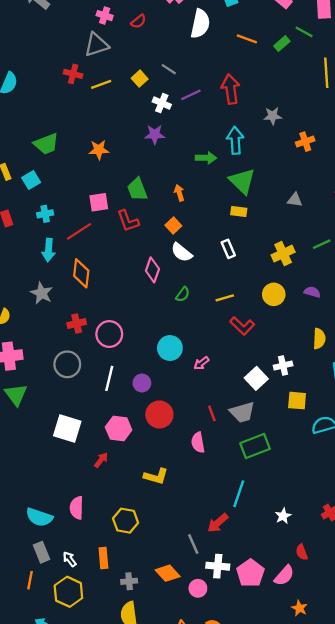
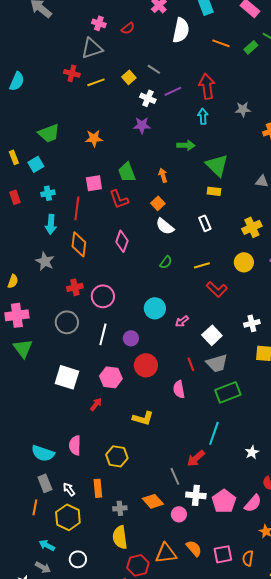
cyan arrow: (235, 140) -> (203, 116), moved, size x0.7
red line: (79, 231) -> (77, 208), turned -50
pink diamond: (152, 270) -> (122, 241), moved
white square: (256, 378) -> (212, 335), moved

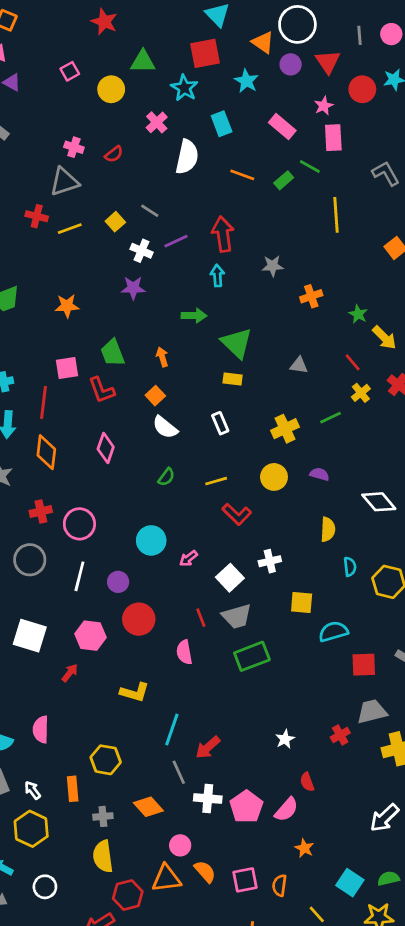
white cross: (252, 323) -> (270, 561), moved
cyan line: (214, 433) -> (172, 729), moved
yellow hexagon: (117, 456) -> (106, 760), moved
pink circle: (179, 514) -> (180, 845), moved

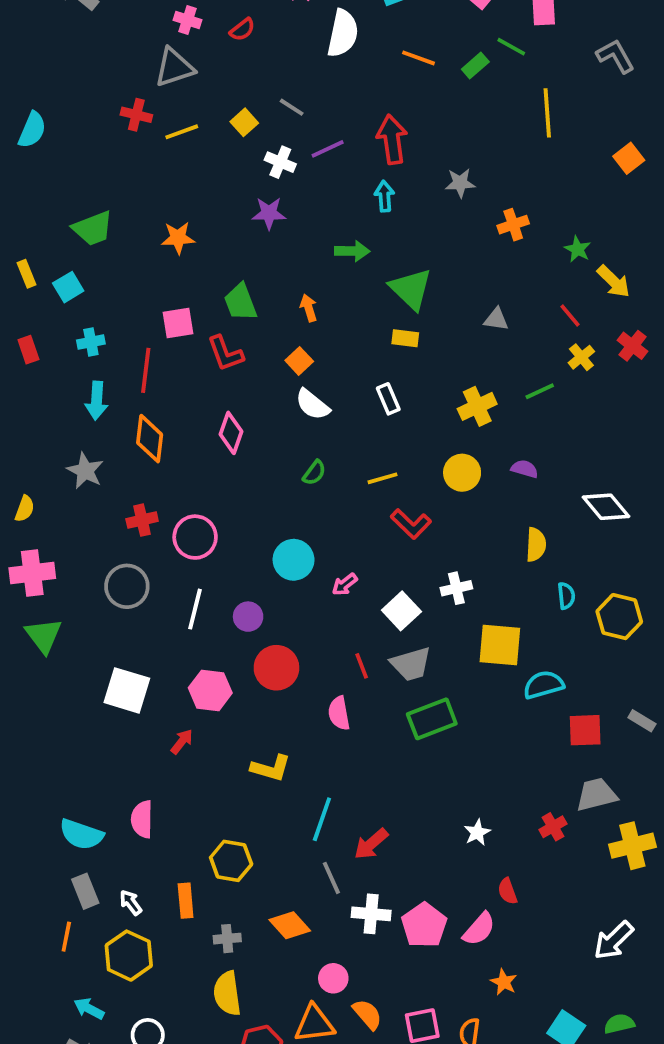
yellow square: (302, 603) -> (500, 645), size x1.4

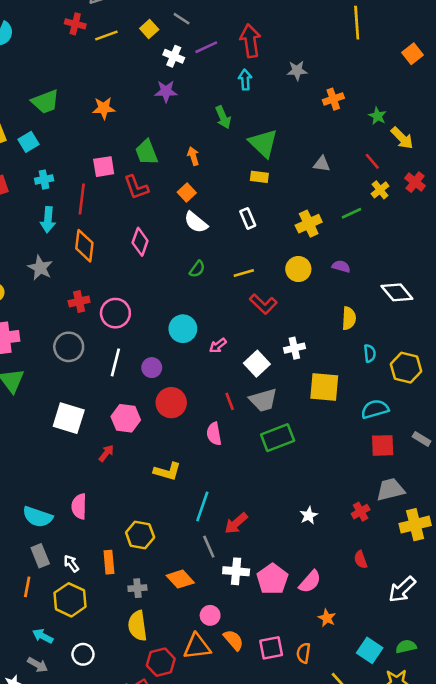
green arrow: (352, 251) -> (223, 117), turned 65
cyan semicircle: (543, 685) -> (375, 409), moved
red semicircle: (508, 891) -> (361, 560), moved

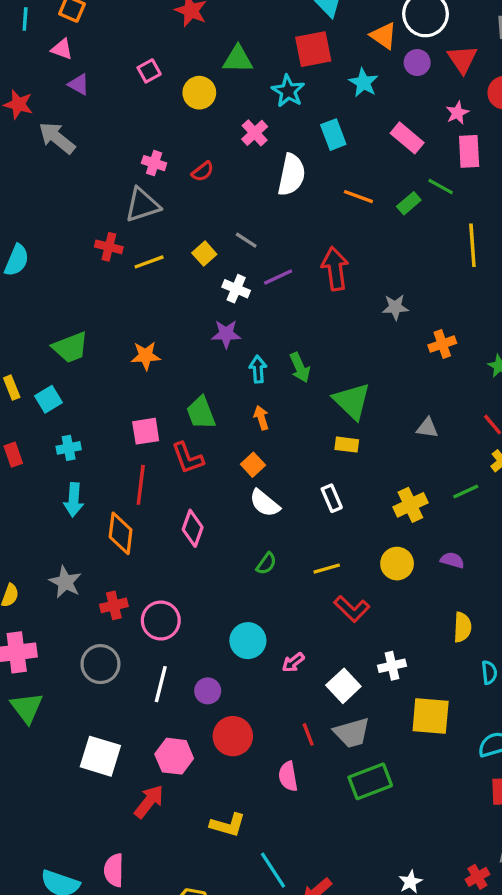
cyan arrow: (245, 80) -> (258, 369), moved
red line: (82, 199) -> (141, 485), moved
gray star: (40, 268) -> (65, 582), moved
red arrow: (106, 453) -> (149, 801), size x1.5
cyan line: (202, 506) -> (273, 870), turned -52

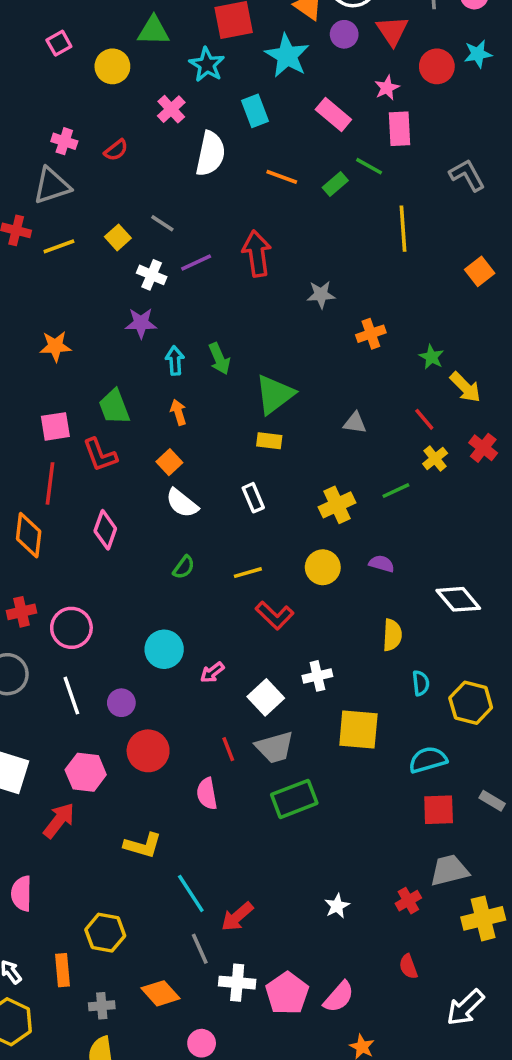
cyan star: (364, 83) -> (287, 56), size x1.4
green triangle: (352, 401) -> (275, 394), turned 39
white line: (161, 684) -> (71, 696), turned -33

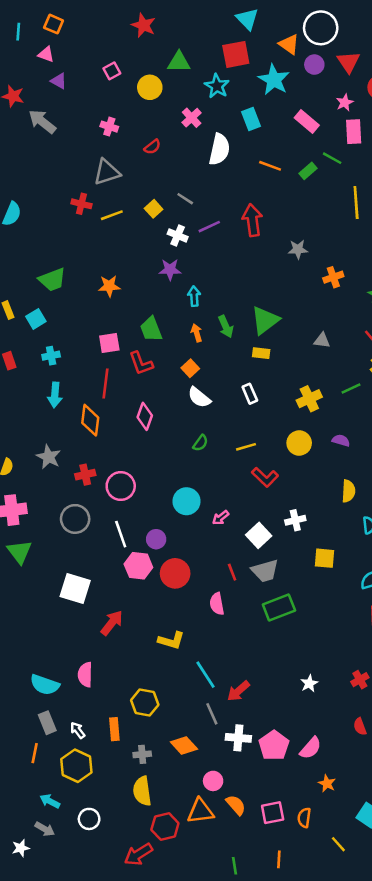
pink cross: (64, 141) -> (109, 127), moved
green arrow: (219, 359) -> (226, 327), moved
yellow square: (358, 729) -> (324, 558), size x0.7
pink hexagon: (86, 772) -> (138, 566), moved

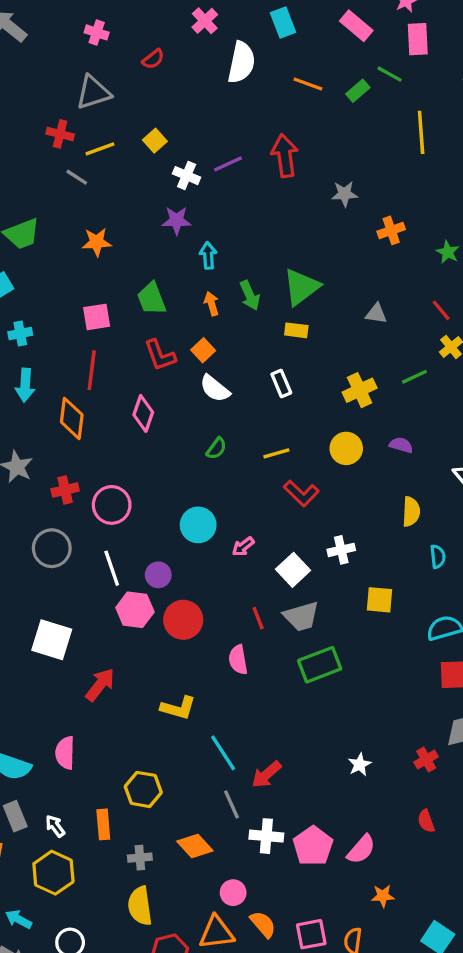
gray line: (185, 199) -> (77, 177), moved
red L-shape: (141, 363) -> (160, 355), moved
orange star: (327, 783) -> (383, 896), turned -30

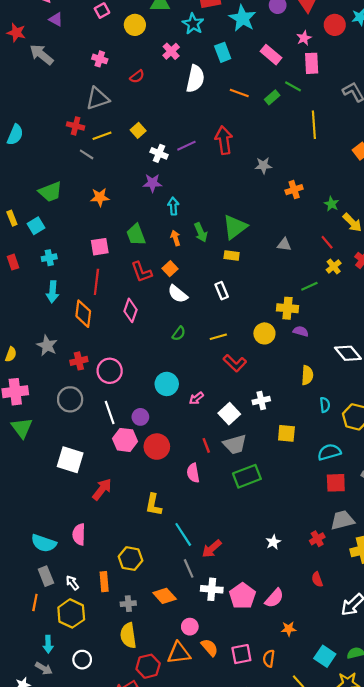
yellow cross: (360, 390) -> (288, 308), moved, turned 30
yellow L-shape: (178, 708) -> (154, 505), turned 85
cyan arrow: (18, 919) -> (48, 644), turned -119

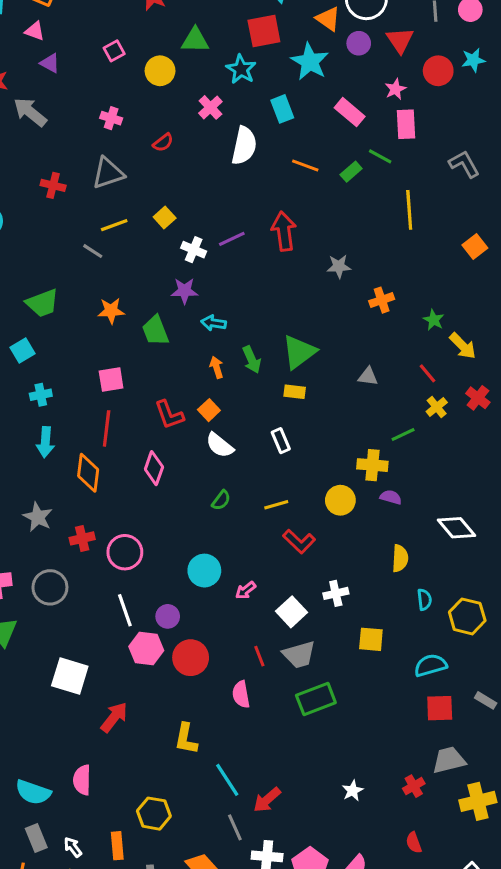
red cross: (76, 126) -> (53, 185), moved
cyan arrow: (173, 206) -> (214, 323), turned -77
green trapezoid: (136, 235) -> (155, 331), moved
gray circle: (70, 399) -> (50, 587), moved

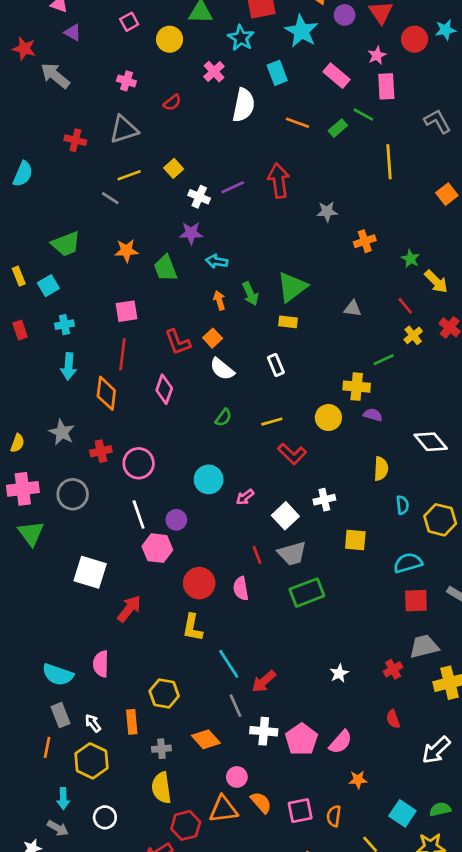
red circle: (191, 658) -> (199, 583), moved

